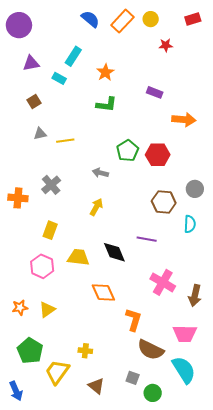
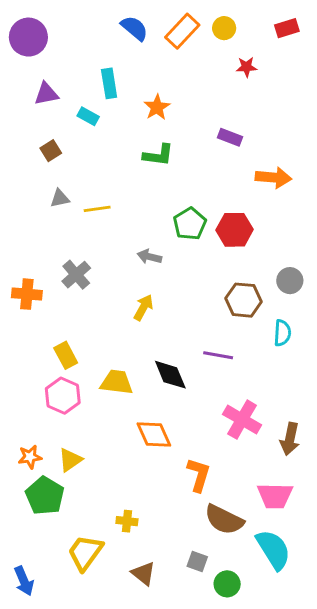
cyan rectangle: (73, 56) -> (109, 83), turned -42
yellow rectangle: (50, 230) -> (66, 355), moved, turned -48
green pentagon: (30, 351) -> (45, 496), moved

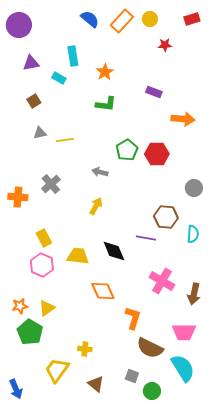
brown hexagon: (244, 300) -> (166, 217), moved
cyan semicircle: (282, 333) -> (193, 234), moved

